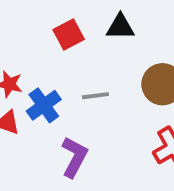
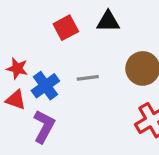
purple L-shape: (74, 157) -> (44, 126), moved

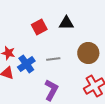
purple L-shape: (44, 126) -> (51, 90), moved

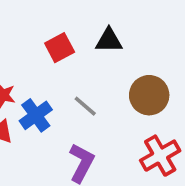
gray line: (53, 59) -> (85, 106), turned 48

